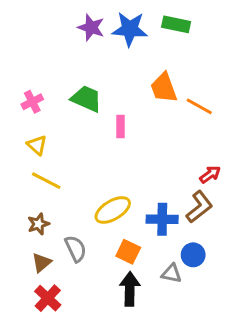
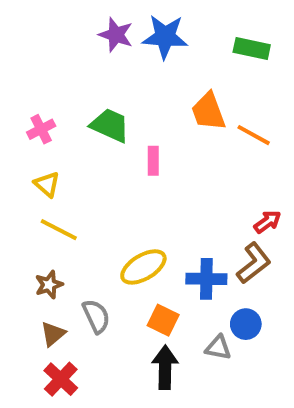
green rectangle: (176, 24) -> (252, 49), moved

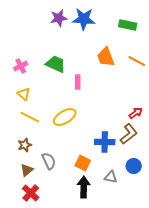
purple star: (116, 35) -> (59, 18), turned -30
orange line: (254, 135) -> (137, 61), moved
yellow ellipse: (143, 267) -> (65, 117), moved
blue circle: (246, 324) -> (134, 166), moved

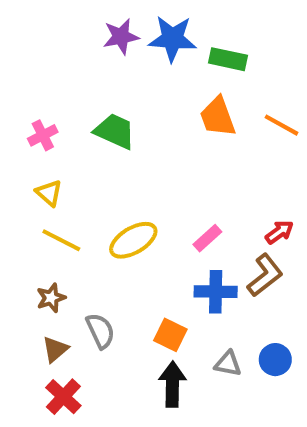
green rectangle: (128, 25) -> (228, 59), moved
pink rectangle: (78, 82) -> (207, 238), moved, turned 48
blue circle: (134, 166) -> (275, 360), moved

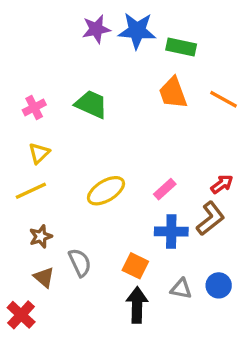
yellow triangle: (49, 193) -> (39, 153), turned 35
yellow line: (61, 240) -> (31, 191), moved, turned -52
brown triangle: (55, 349) -> (44, 277), turned -40
red cross: (63, 397) -> (21, 315), moved

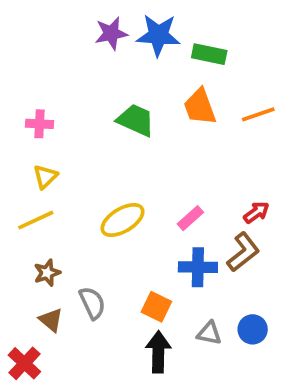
orange line: (224, 99) -> (258, 114), turned -48
green trapezoid: (91, 104) -> (136, 120), moved
pink cross: (34, 107) -> (40, 124), turned 30

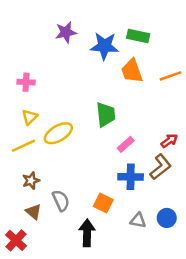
purple star: (111, 33) -> (66, 32), moved
blue star: (158, 35) -> (104, 46), moved
green trapezoid: (136, 120) -> (106, 115), moved, turned 60
yellow ellipse: (123, 220) -> (58, 133), moved
black arrow: (158, 352) -> (87, 233), moved

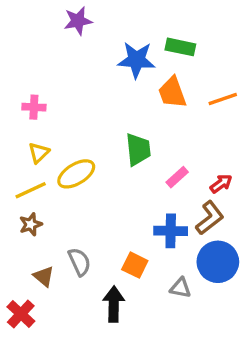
purple star: (66, 32) -> (78, 21), moved
pink rectangle: (126, 144) -> (177, 177), moved
brown star: (31, 181) -> (31, 224), moved
blue circle: (167, 218) -> (218, 262), moved, size x1.6

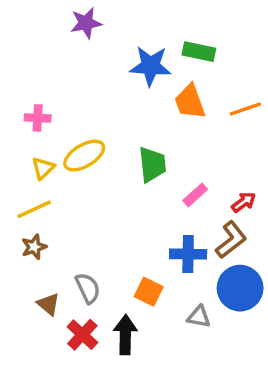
yellow ellipse: (76, 174) -> (84, 156), moved
red cross: (21, 314) -> (82, 335), moved

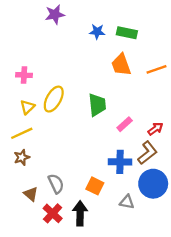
blue star: (150, 66) -> (97, 32), moved, size x0.6
yellow ellipse: (84, 156) -> (54, 99), turned -30

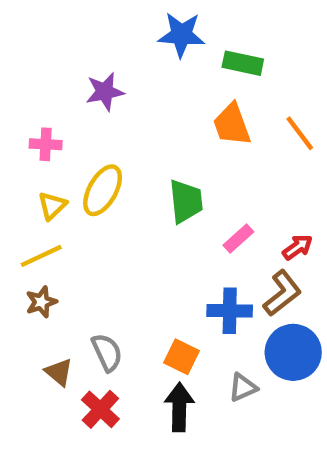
purple star: (55, 14) -> (105, 92), moved
blue star: (97, 32) -> (181, 35), moved, size x1.5
orange line: (157, 69) -> (300, 133), turned 72
gray triangle: (127, 202) -> (243, 387), turned -35
black arrow: (80, 213) -> (179, 407), moved

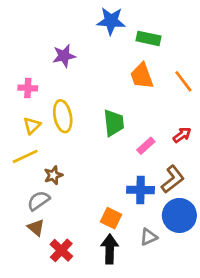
yellow ellipse: (103, 190) -> (63, 116), turned -40
red arrow: (298, 247) -> (182, 135), moved
brown star: (41, 302) -> (53, 175), moved
gray semicircle: (107, 352) -> (39, 201), moved, turned -100

